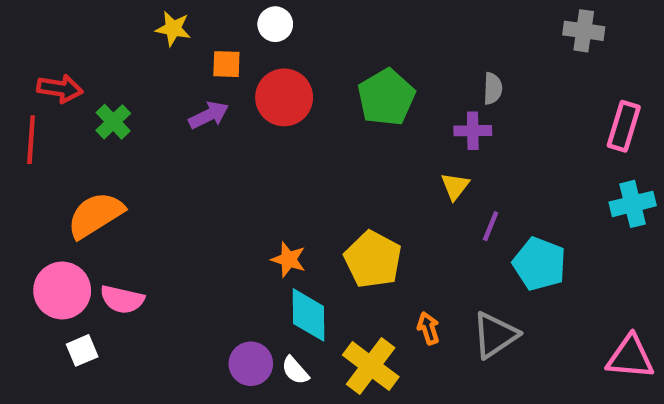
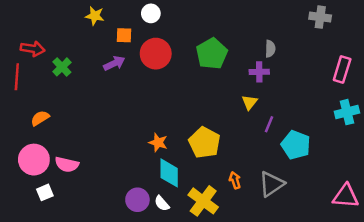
orange semicircle: (95, 215) -> (40, 118), moved, size x0.6

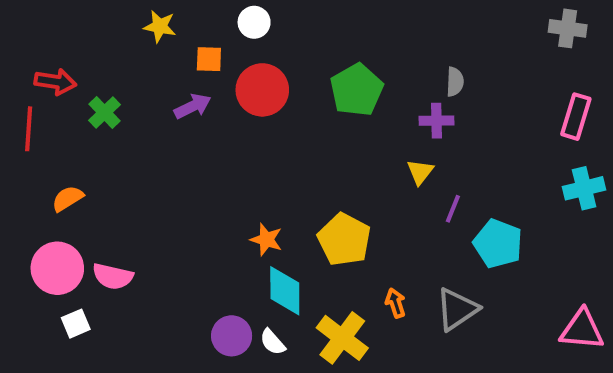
gray cross: (320, 17) -> (568, 28), moved

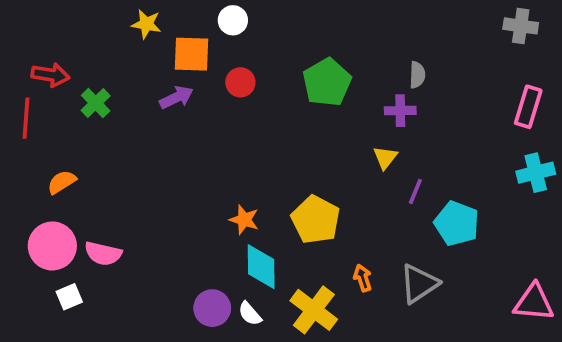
orange square: (209, 59) -> (192, 54), size x1.5
red circle: (262, 90) -> (240, 82), size x0.6

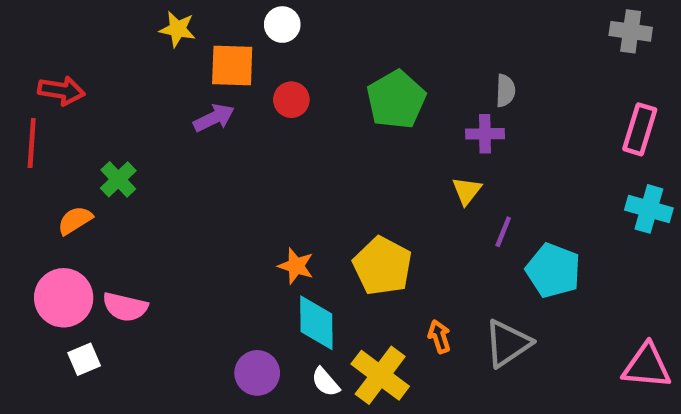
green cross: (96, 103) -> (118, 179), moved
cyan cross: (536, 173) -> (649, 209), turned 30
white semicircle: (250, 314) -> (326, 382), moved

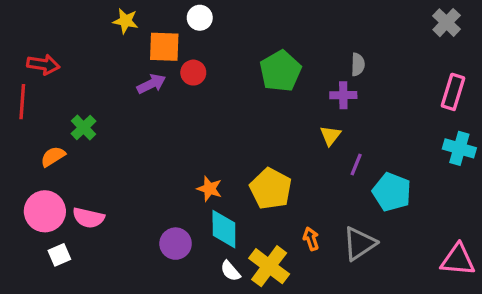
gray cross: (631, 31) -> (447, 23), turned 36
red circle: (291, 100) -> (193, 73), moved
purple circle: (257, 373) -> (176, 244), moved

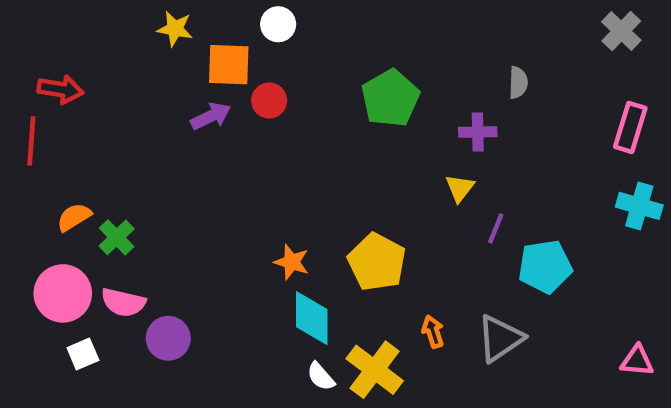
gray semicircle: (358, 65) -> (518, 83), moved
green cross: (84, 127) -> (117, 237), moved
cyan pentagon: (392, 192) -> (545, 267), turned -30
purple circle: (176, 244) -> (168, 338), moved
pink triangle: (458, 260) -> (637, 361), size x0.7

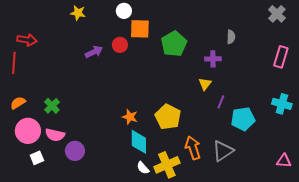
orange square: (229, 65) -> (140, 29), moved
cyan cross: (639, 206) -> (282, 104), moved
orange semicircle: (74, 217) -> (18, 103), moved
orange arrow: (433, 332) -> (193, 148), size x1.6
yellow cross: (375, 370) -> (167, 165), turned 30

